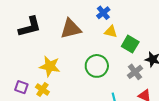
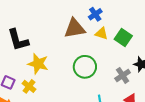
black L-shape: (30, 27) -> (18, 40), moved, turned 85
brown triangle: (71, 29) -> (75, 28), moved
green square: (130, 44) -> (123, 37), moved

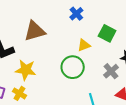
brown triangle: (75, 28) -> (35, 31), moved
yellow triangle: (101, 34) -> (84, 45), moved, turned -32

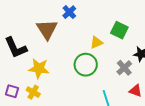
blue cross: (76, 14) -> (69, 12), moved
brown triangle: (35, 31) -> (47, 29), turned -45

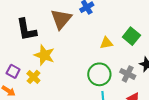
green circle: (86, 65) -> (99, 74), moved
gray cross: (124, 68) -> (128, 74), turned -35

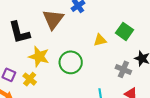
green circle: (99, 74) -> (71, 62), moved

